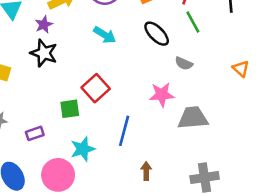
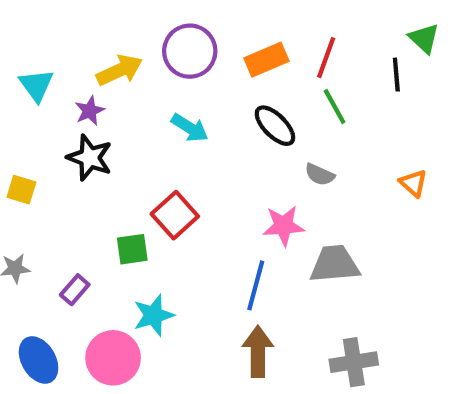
blue line: (124, 131) -> (256, 285), moved
purple rectangle: (35, 133) -> (75, 290), turned -30
brown arrow: (146, 171) -> (258, 351), size x1.6

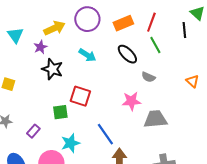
black star: (90, 158) -> (52, 69), moved
red square: (175, 215) -> (80, 96), turned -30
blue line: (256, 285) -> (105, 134), moved, turned -50

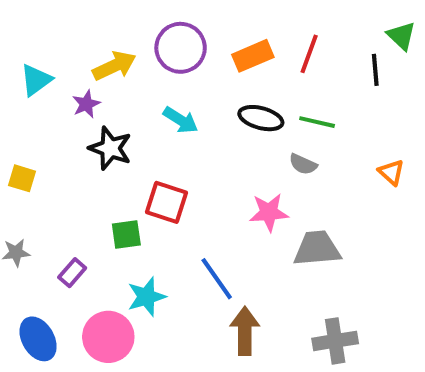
cyan triangle: (15, 35) -> (36, 80), turned 30
green line: (155, 45) -> (317, 122), moved, turned -48
black ellipse: (127, 54) -> (261, 118), turned -30

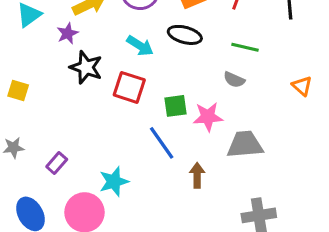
black ellipse: (261, 118) -> (185, 35), moved
red square: (167, 202) -> (129, 87), moved
green square: (126, 234) -> (176, 106), moved
blue line: (217, 279) -> (162, 143), moved
brown arrow: (245, 331) -> (197, 175), moved, size x0.7

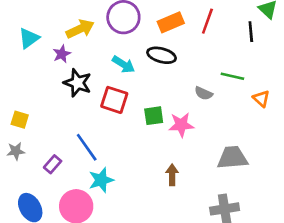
green line: (245, 47) -> (232, 76), moved
yellow square: (18, 90) -> (20, 120), moved
blue line: (162, 143) -> (87, 147), moved
gray trapezoid: (245, 144) -> (232, 158), moved

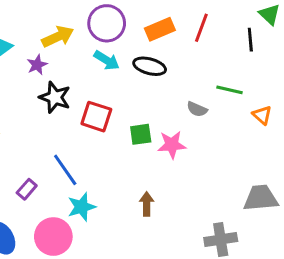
cyan arrow: (123, 64) -> (107, 60), moved
gray trapezoid: (232, 158) -> (261, 198), moved
brown arrow: (172, 175) -> (147, 204), moved

